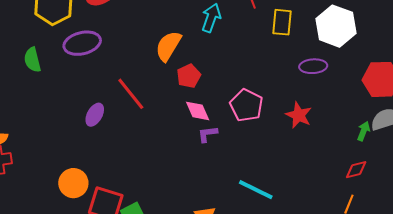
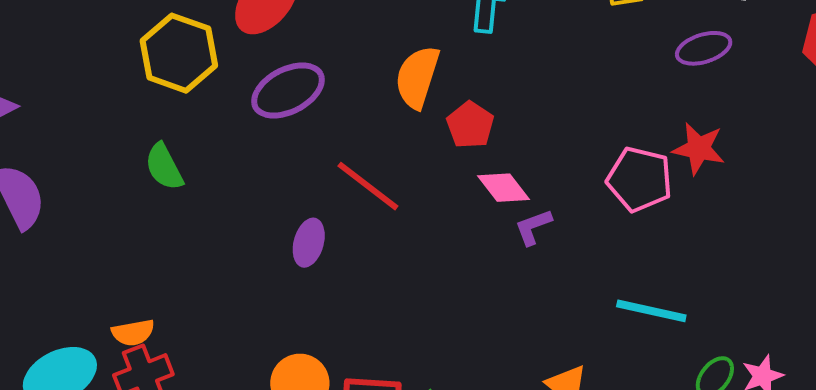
purple ellipse: (82, 43) -> (288, 91), moved
pink pentagon: (246, 105) -> (640, 179), moved

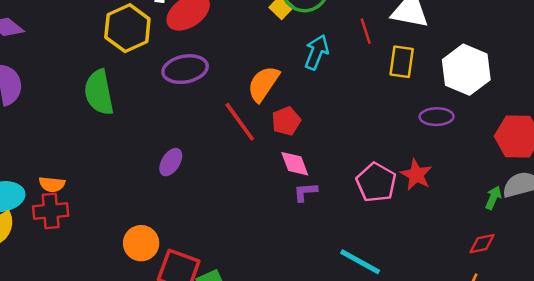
green semicircle: (164, 167) -> (99, 92), size x1.5
red line: (368, 186) -> (240, 122), moved

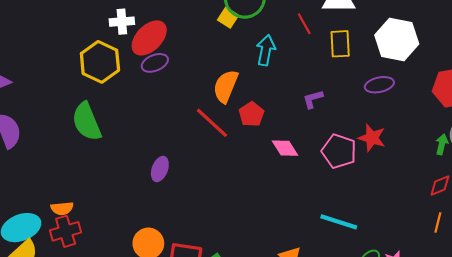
purple ellipse: (185, 69) -> (155, 63), moved, size x0.7
pink diamond: (295, 164) -> (285, 148), moved
purple L-shape: (305, 192) -> (313, 99), moved

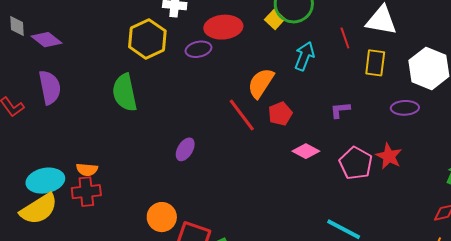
red ellipse: (149, 38) -> (223, 27), moved, turned 30
pink diamond: (285, 148) -> (306, 151), turned -40

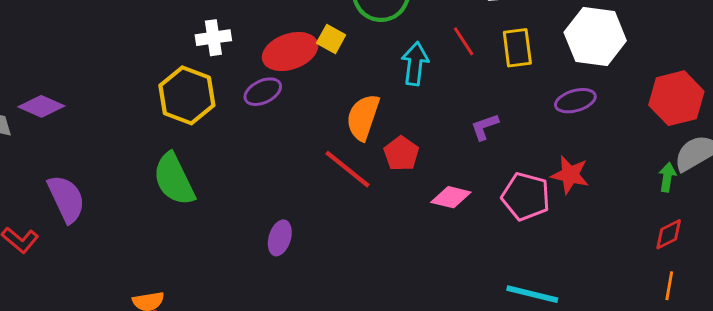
yellow square: (275, 19) -> (331, 39), moved
red line: (345, 38) -> (464, 41), moved
purple diamond: (47, 40) -> (41, 106), moved

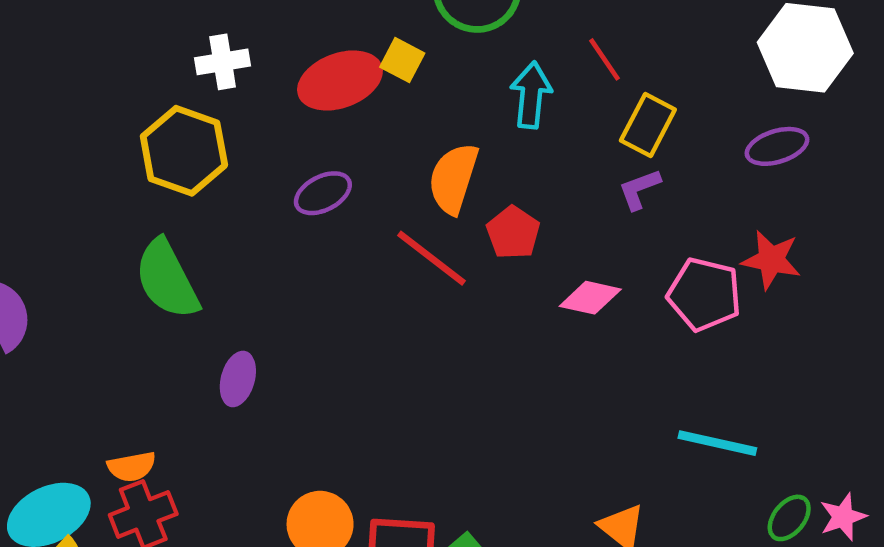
yellow rectangle: (517, 48) -> (648, 125), moved, turned 36
purple ellipse: (263, 92) -> (323, 193), moved
purple ellipse: (280, 238) -> (238, 379), moved

